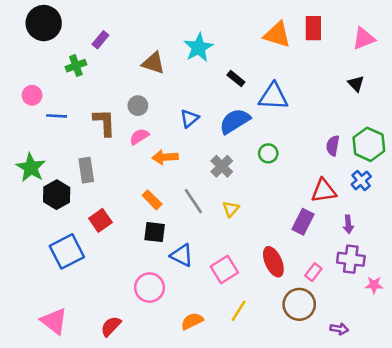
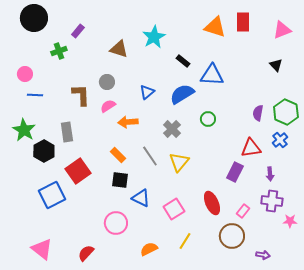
blue line: (57, 116) -> (35, 95), moved
yellow triangle: (231, 209) -> (179, 162), size x1.5
red square: (100, 220) -> (78, 171), size x1.4

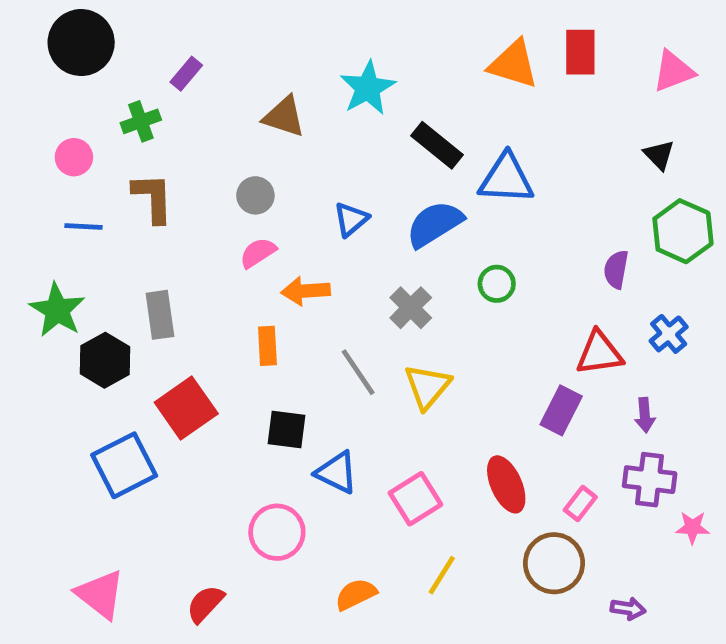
black rectangle: (183, 61) -> (437, 145), size x1.5
pink circle: (25, 74) -> (74, 157), moved
brown L-shape: (81, 95) -> (153, 198), moved
green hexagon: (286, 112) -> (683, 231), moved
orange rectangle: (118, 155) -> (267, 346), moved, turned 42

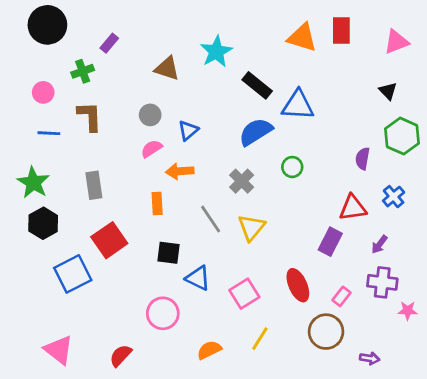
blue triangle: (351, 219) -> (188, 130), moved
black hexagon: (105, 360) -> (43, 223), moved
purple arrow: (645, 415) -> (379, 244), turned 42

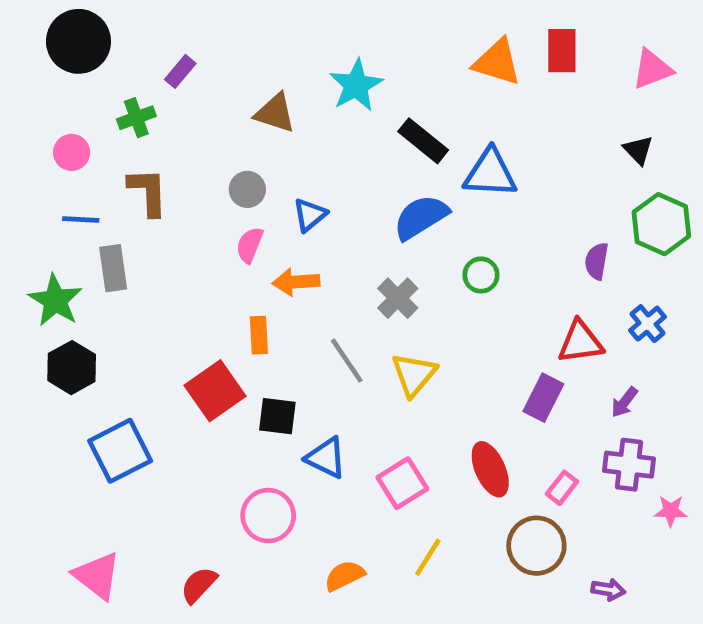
pink semicircle: (152, 149) -> (250, 245), turned -35
gray rectangle: (94, 185) -> (113, 268), moved
red square: (109, 240) -> (215, 391), moved

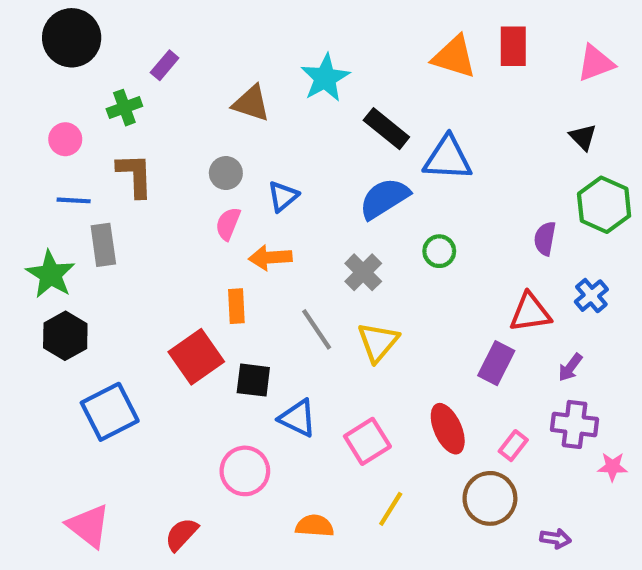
orange semicircle: (344, 576) -> (315, 526), turned 30

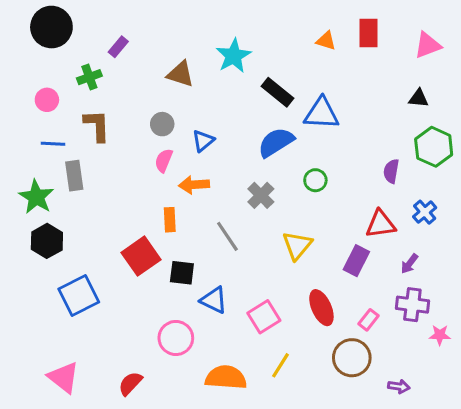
orange triangle: (454, 57) -> (326, 41), size x0.6
black triangle: (583, 137) -> (419, 98), turned -40
yellow triangle: (378, 342) -> (297, 245), moved
orange semicircle: (315, 526) -> (226, 377), size x1.5

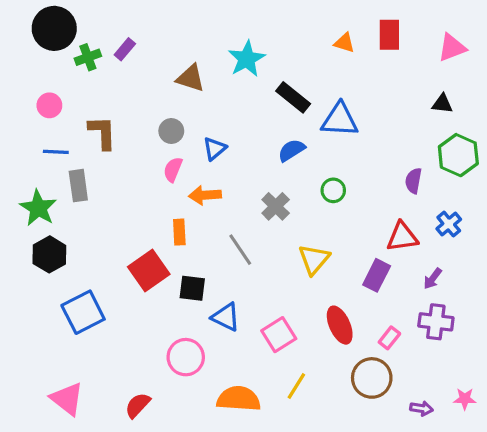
green cross: (89, 77) -> (88, 57), moved
blue semicircle: (276, 142) -> (292, 150), size x0.7
pink star: (440, 335) -> (465, 399), moved

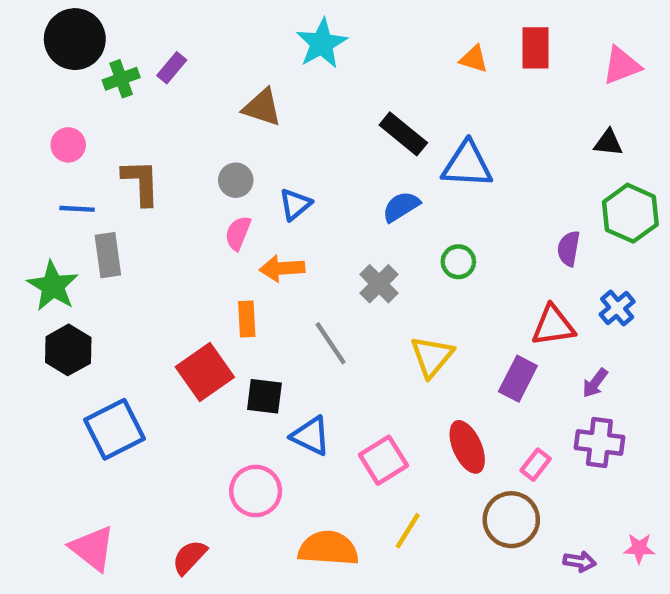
cyan star: (247, 59) -> (322, 43), moved

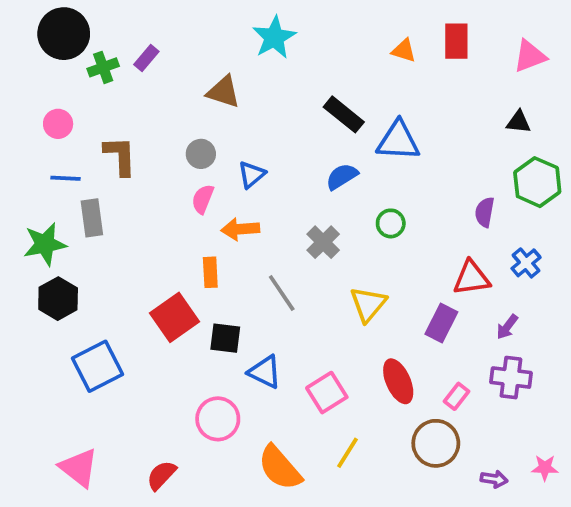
green star: (53, 286) -> (45, 244), turned 30
orange semicircle: (328, 548) -> (280, 468), turned -135

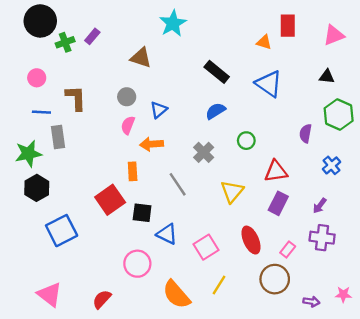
orange triangle: (404, 51) -> (264, 42), moved
blue triangle: (398, 141) -> (269, 84), moved, turned 32
red triangle: (472, 278) -> (276, 171), moved

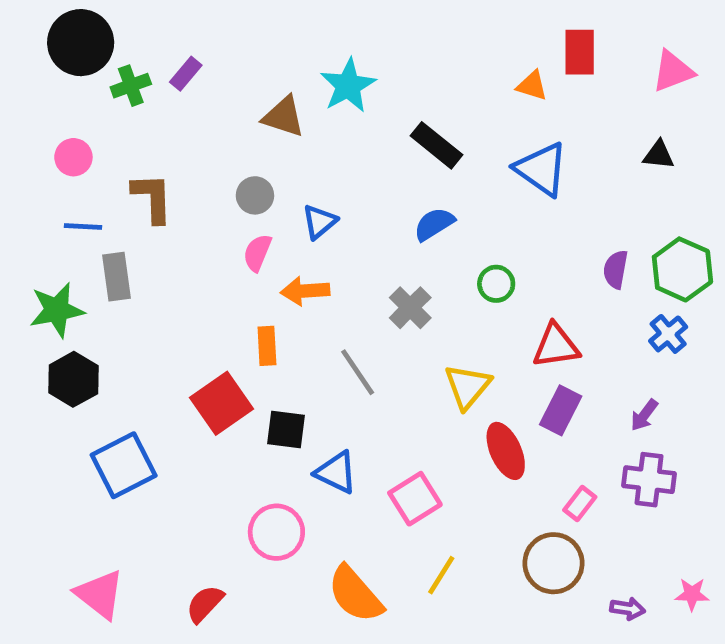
cyan star: (173, 23) -> (348, 86), moved
green hexagon: (339, 115) -> (682, 269), moved
red ellipse: (251, 240) -> (506, 451), moved

